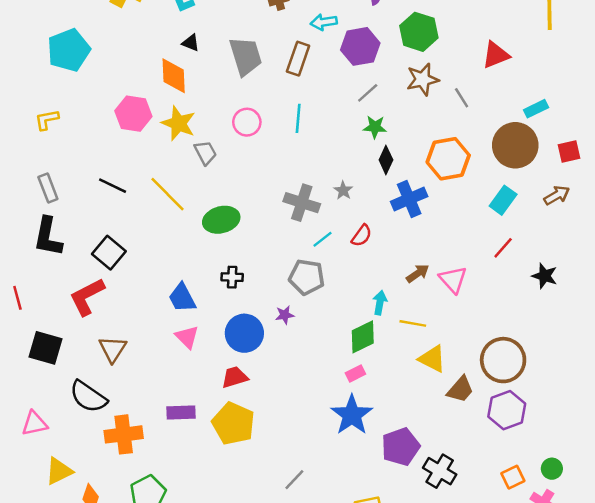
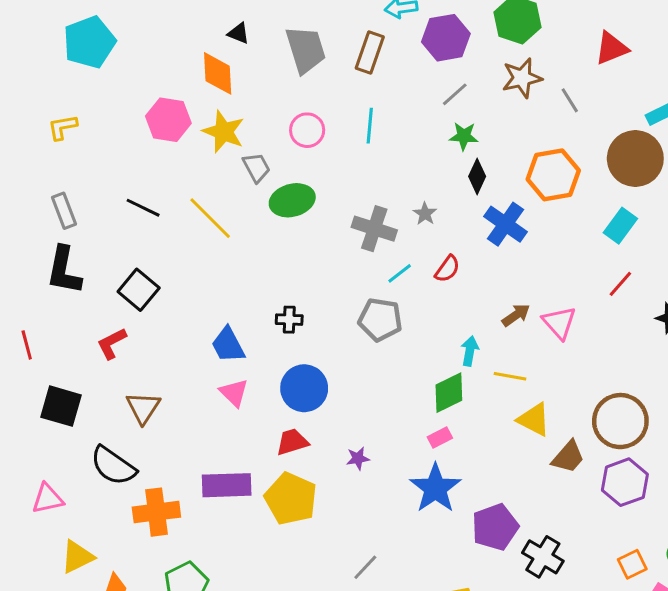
blue cross: (409, 199) -> (506, 224), turned -32
green ellipse: (221, 220) -> (292, 200), moved
red L-shape: (87, 297) -> (112, 343), size x0.7
purple star: (285, 315) -> (358, 458), moved
purple rectangle: (181, 413) -> (227, 485), size x1.4

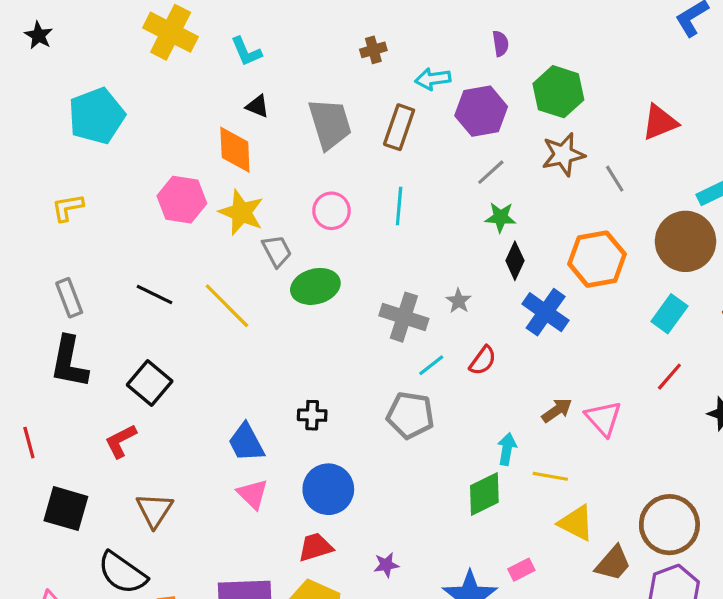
pink rectangle: (440, 437) -> (521, 570), moved

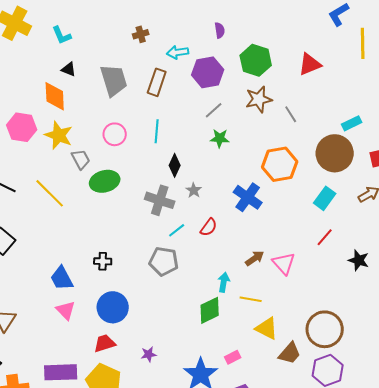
red triangle: (660, 122) -> (310, 64), moved
black diamond: (515, 261) -> (175, 165), moved

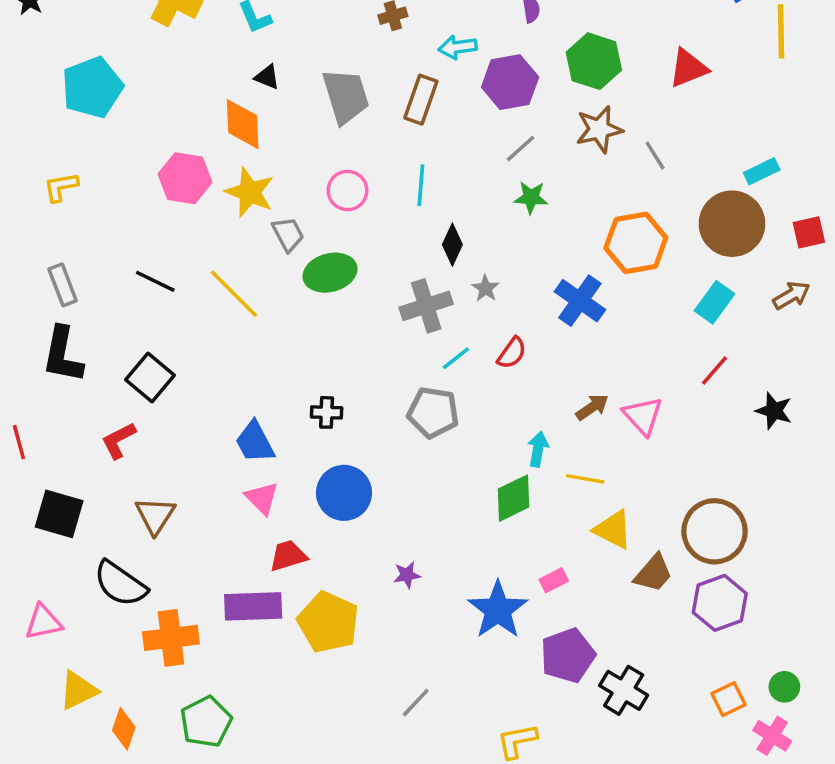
gray cross: (160, 200) -> (426, 306), turned -36
red trapezoid: (105, 343) -> (288, 556), moved

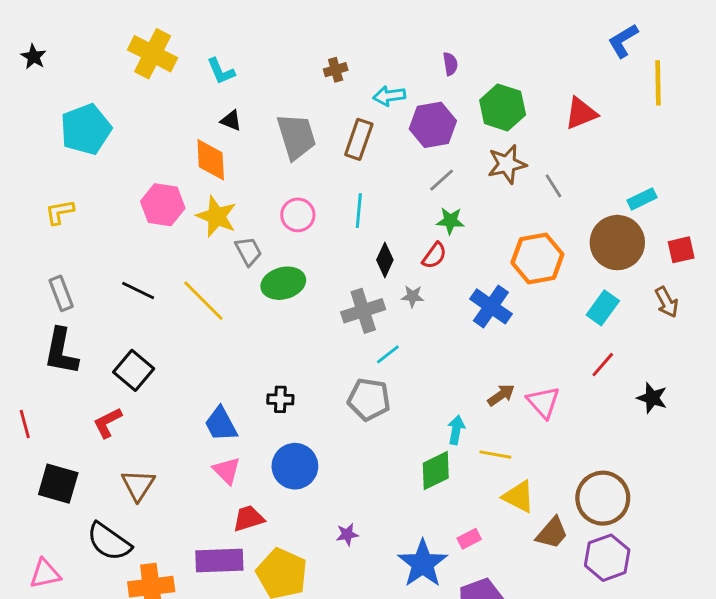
gray star: (486, 288) -> (413, 296), turned -30
brown arrow: (791, 295) -> (667, 302), turned 92
red semicircle: (512, 353) -> (434, 256), moved

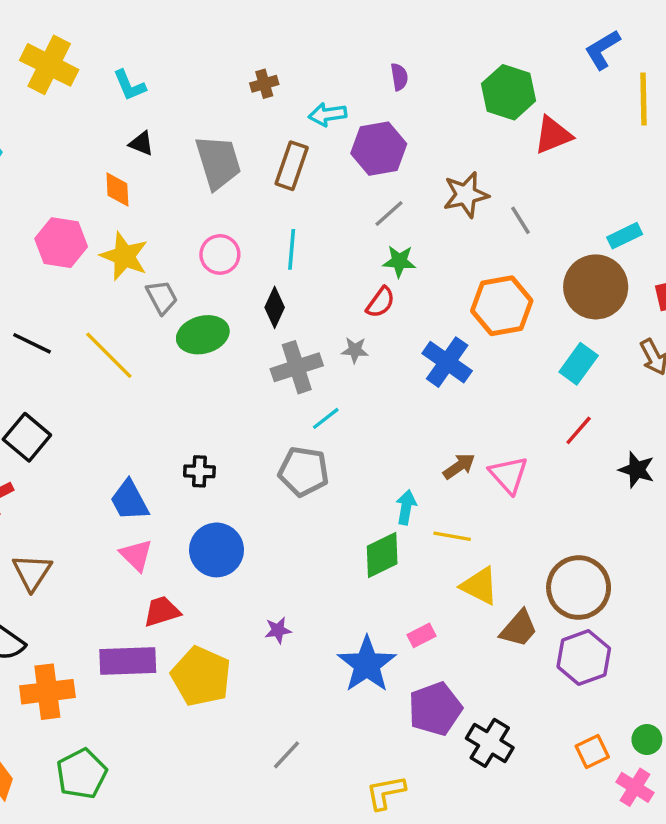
green hexagon: (503, 107) -> (509, 92), moved
orange diamond: (211, 160) -> (117, 190), size x0.7
black diamond: (385, 260) -> (275, 307), moved

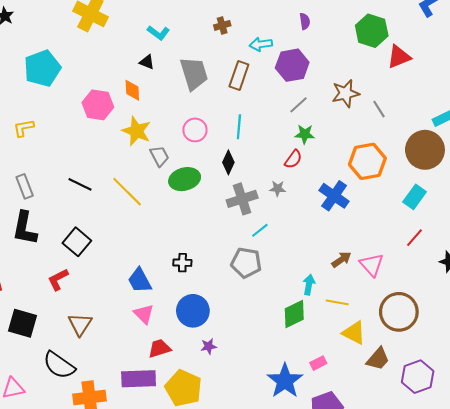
cyan L-shape: (129, 85) -> (158, 33), moved, turned -30
pink hexagon: (61, 243) -> (98, 105), moved
brown circle: (579, 588) -> (399, 312), moved
purple star: (278, 630) -> (209, 346), moved

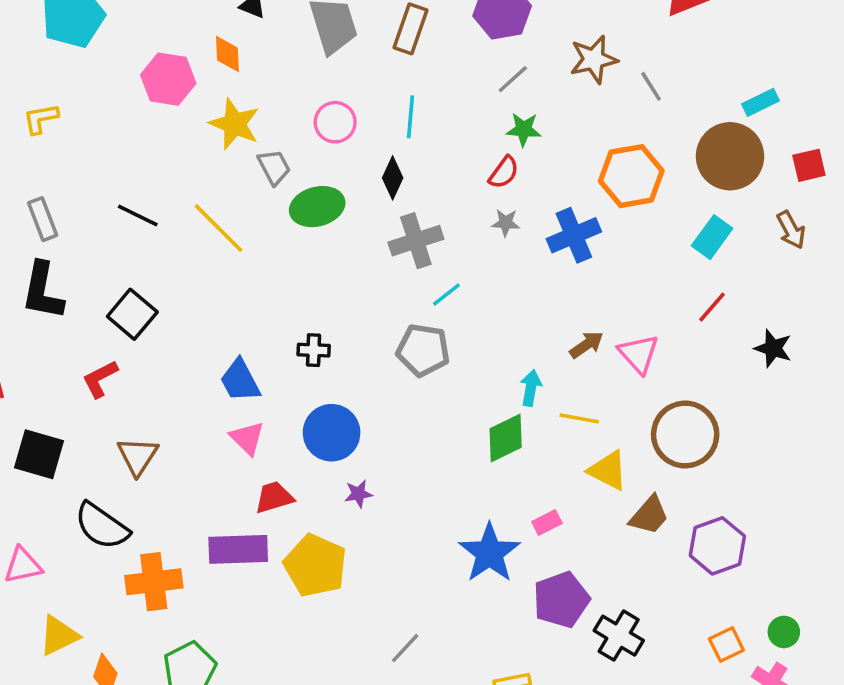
gray star: (278, 189) -> (506, 223), moved
blue cross: (334, 196) -> (574, 235), turned 32

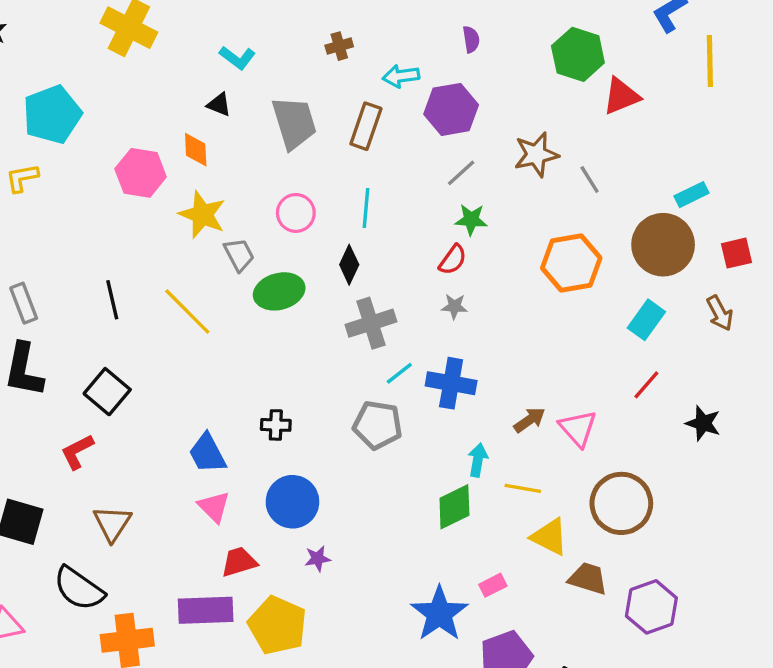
yellow L-shape: (41, 119) -> (22, 178), moved
black line: (138, 216) -> (112, 300), turned 51
blue cross: (574, 235) -> (451, 383), moved, turned 33
brown trapezoid: (649, 515) -> (588, 579), turned -114

